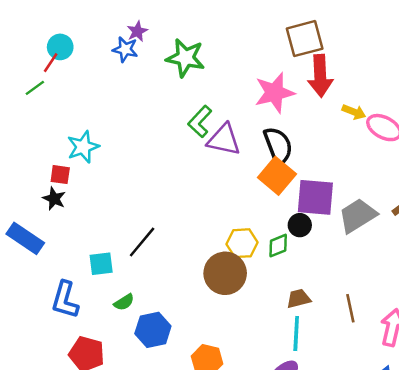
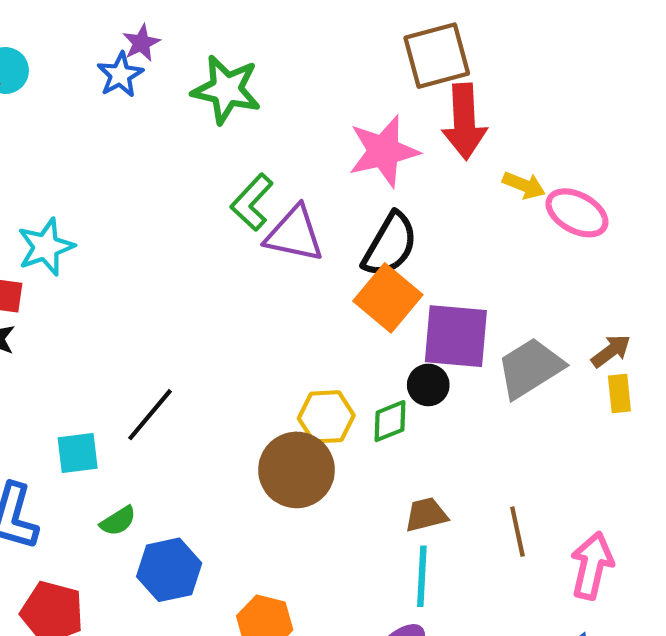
blue star: (125, 49) -> (120, 75), turned 30
black semicircle: (278, 146) -> (390, 245), turned 51

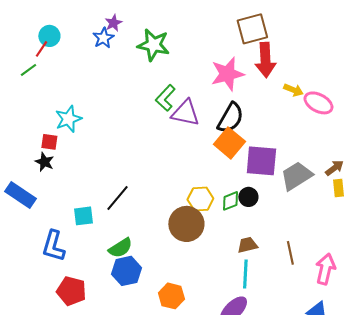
black circle: (428, 385) -> (248, 197), moved
green semicircle: (118, 521) -> (120, 248), moved, size x1.4

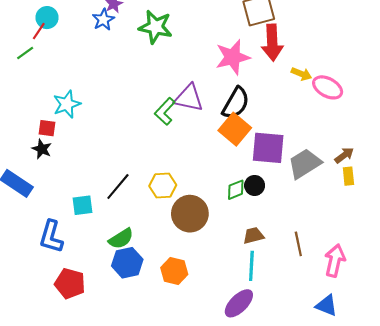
green L-shape: (165, 98) -> (165, 111), moved
yellow hexagon: (200, 199) -> (163, 185), moved
orange hexagon: (171, 296) -> (174, 271), moved

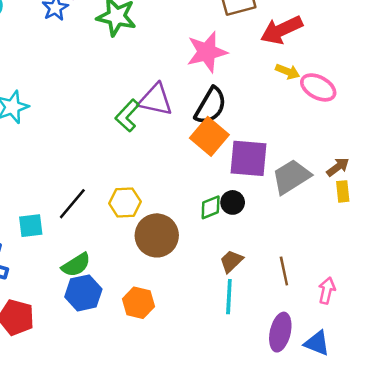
red arrow: (272, 43) -> (282, 30), moved, turned 68
brown trapezoid: (254, 236) -> (231, 261), turned -30
pink arrow: (335, 261) -> (327, 291), size x0.7
purple ellipse: (239, 303) -> (280, 332), moved, turned -32

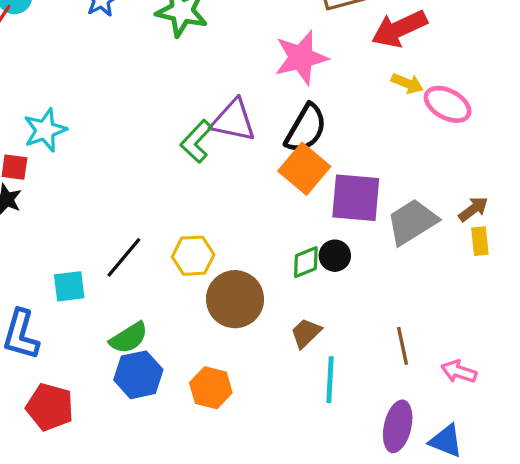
brown trapezoid: (231, 261) -> (306, 333), moved
pink arrow: (327, 291) -> (459, 372), turned -85

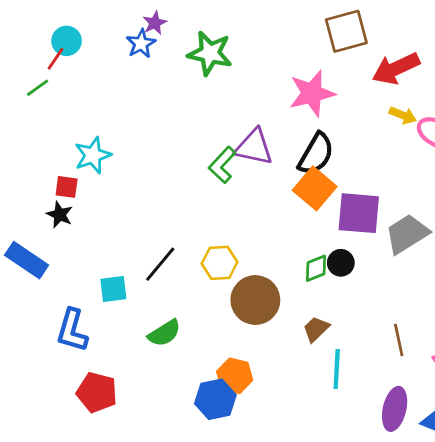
blue hexagon: (138, 375) -> (215, 399), moved

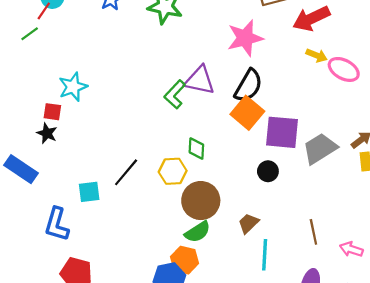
green diamond: (316, 268) -> (196, 149), moved, turned -65
green semicircle: (164, 333) -> (198, 232), moved

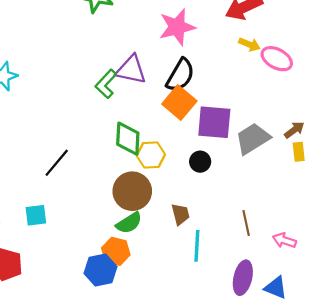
green diamond: (196, 149) -> (128, 139), size x1.5
yellow hexagon: (173, 171) -> (151, 155), moved
cyan square: (89, 192) -> (36, 215), moved
brown trapezoid: (248, 223) -> (180, 214), turned 120

